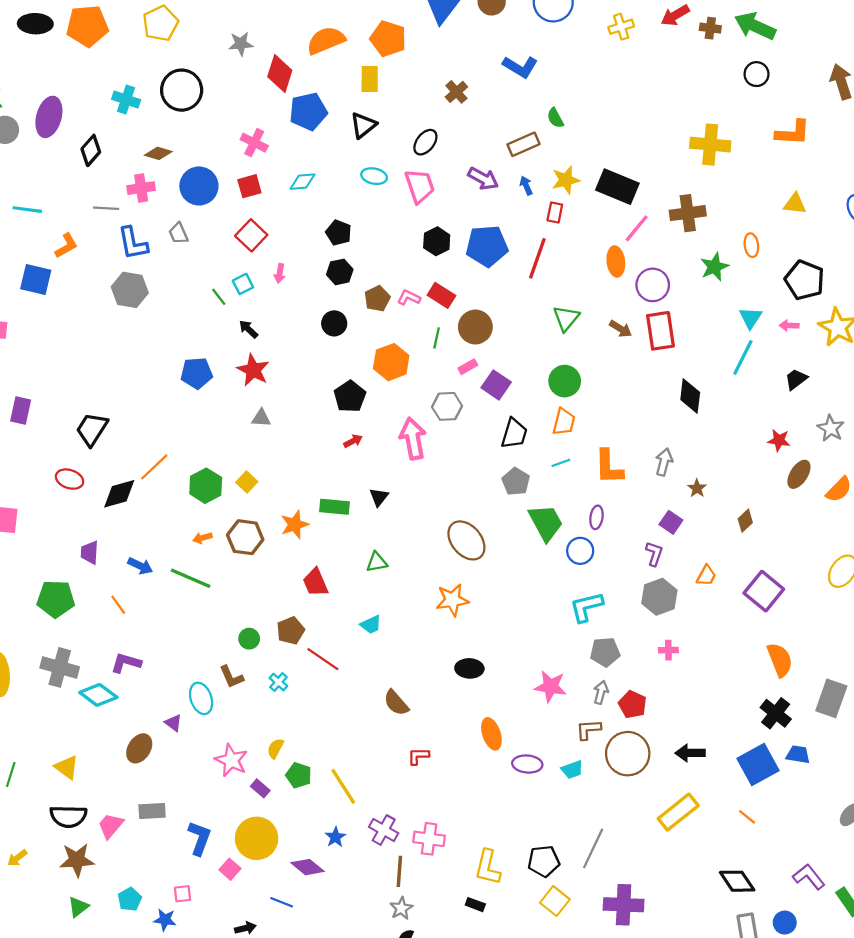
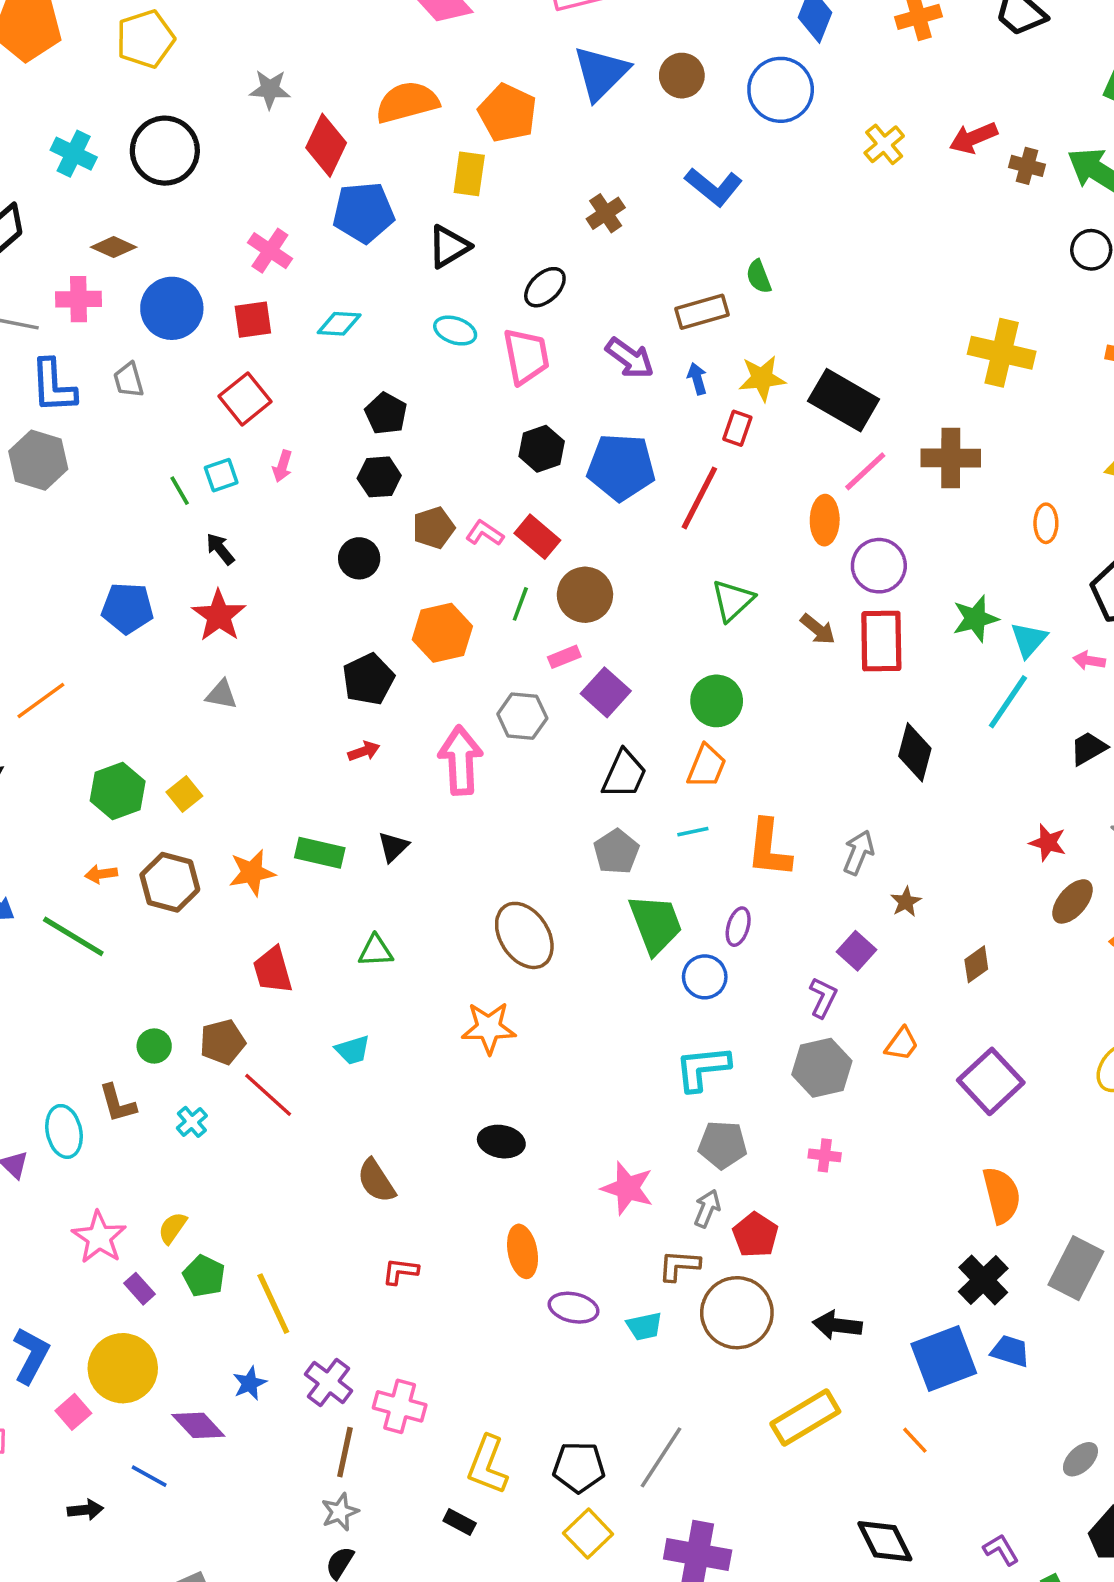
yellow cross: (621, 27) -> (884, 144), turned -30
green star: (714, 267) -> (975, 619), moved
orange line: (154, 467) -> (41, 701), moved
purple L-shape: (809, 877) -> (1001, 1550), size x0.7

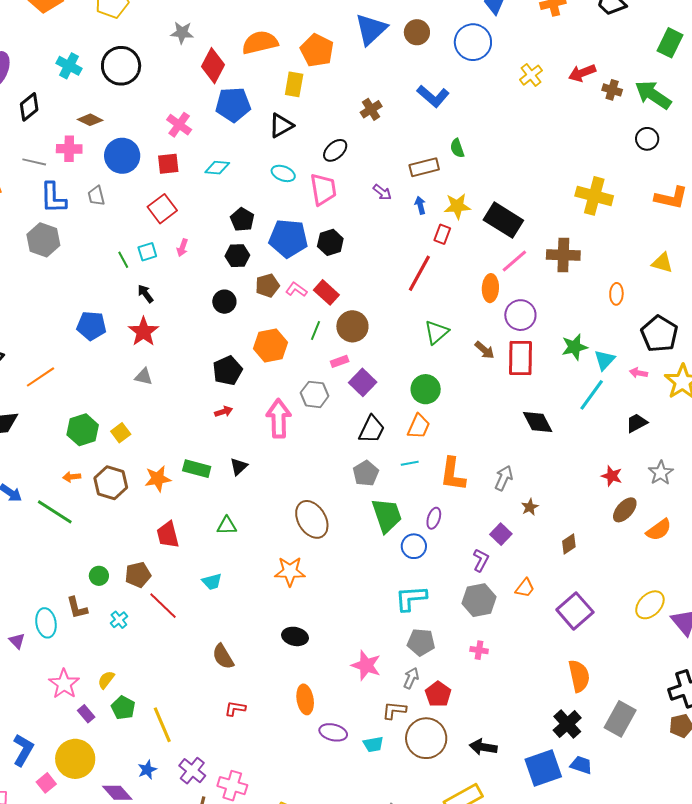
purple arrow: (630, 358) -> (382, 192), size x0.7
blue pentagon: (621, 467) -> (288, 238), moved
black diamond: (915, 752) -> (538, 422), turned -44

